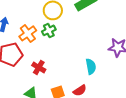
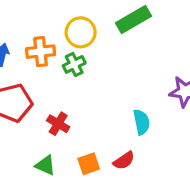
orange cross: (28, 33) -> (41, 52), moved, turned 30

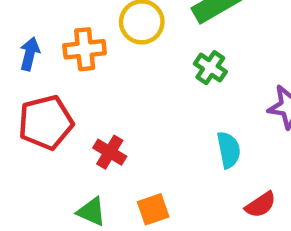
green cross: (74, 64) -> (210, 68), moved, turned -30
red semicircle: (124, 161) -> (261, 205), moved

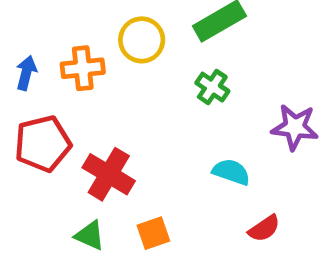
cyan semicircle: (229, 150) -> (231, 172), turned -60
red cross: (110, 152) -> (109, 174), size x1.5

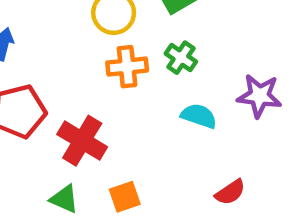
orange cross: (83, 68) -> (127, 67), moved
cyan semicircle: (231, 172) -> (199, 116), moved

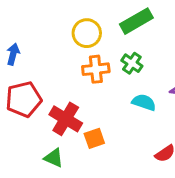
orange square: (125, 197) -> (94, 138), moved

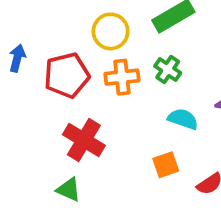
red pentagon: (24, 99) -> (67, 75), moved
orange square: (94, 138) -> (166, 165), moved

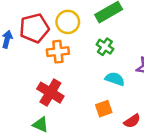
red pentagon: (67, 75) -> (34, 28), moved
orange cross: (122, 77) -> (58, 52), moved

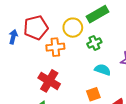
yellow circle: (68, 22) -> (73, 28), moved
green cross: (105, 47) -> (94, 43), turned 32

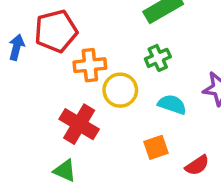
yellow circle: (73, 28) -> (120, 90), moved

